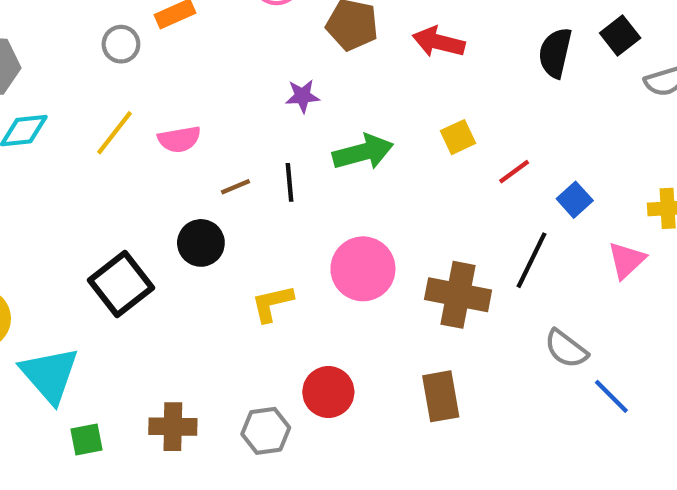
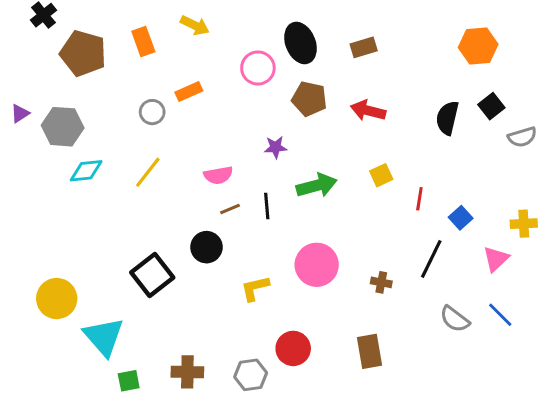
pink semicircle: (179, 139) -> (218, 175), moved
red line: (514, 172) -> (419, 199), turned -45
brown cross: (458, 295) -> (381, 282), size x0.5
blue line: (611, 396) -> (500, 315), moved

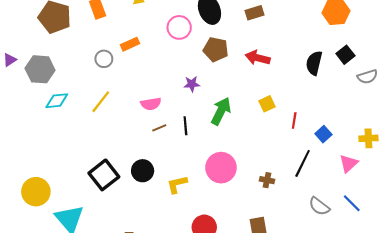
green arrow: (317, 185) -> (221, 111), turned -48
black circle: (207, 247) -> (143, 171), moved

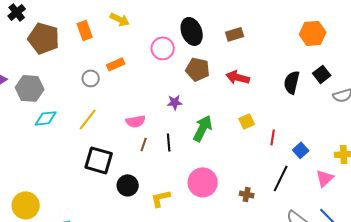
brown line: (159, 128) -> (144, 144), turned -48
black square: (104, 175) -> (99, 160), moved, turned -36

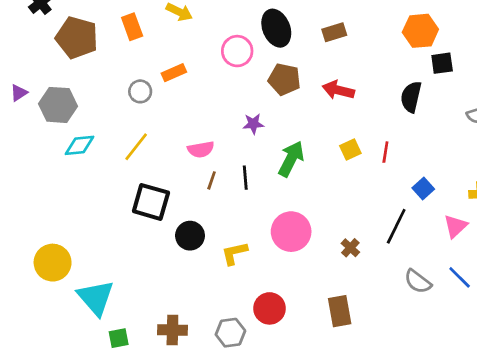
orange hexagon: (313, 33) -> (420, 31), moved
black square: (322, 74) -> (442, 63), moved, turned 30
red line: (273, 137) -> (385, 152), moved
brown cross: (247, 194) -> (350, 248), turned 32

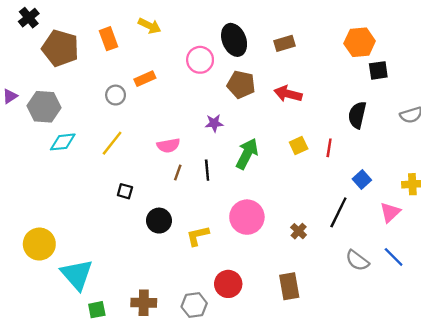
black semicircle: (411, 97) -> (357, 115), moved
black square: (151, 202) -> (125, 191), size x0.5

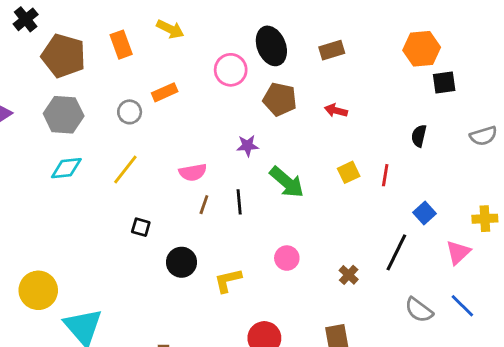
red arrow: (288, 94) -> (336, 111), size x0.7
gray hexagon: (44, 107) -> (64, 115), moved
black semicircle: (357, 115) -> (419, 136), size x0.7
green arrow: (247, 154) -> (287, 182), turned 104
pink circle: (247, 217) -> (287, 258), size x0.6

